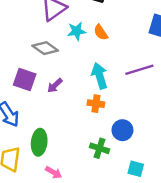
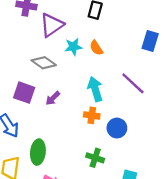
purple line: (139, 70) -> (133, 83), turned 60
blue circle: (122, 130) -> (117, 128), moved

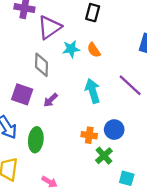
gray diamond: (44, 63) -> (41, 65), turned 55
orange cross: (92, 115) -> (89, 135), moved
green ellipse: (38, 152) -> (36, 140), moved
green cross: (95, 158) -> (104, 156), moved, turned 30

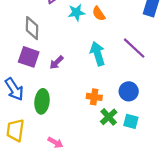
gray diamond: (41, 65) -> (32, 28), moved
blue circle: (114, 130) -> (129, 91), moved
cyan square: (127, 178) -> (131, 121), moved

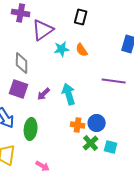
purple line: (134, 48) -> (114, 81), turned -35
cyan arrow: (98, 54) -> (69, 94), moved
blue circle: (129, 91) -> (97, 123), moved

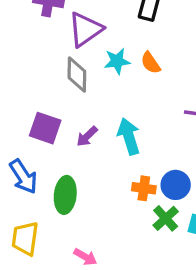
gray diamond: (22, 63) -> (77, 75), moved

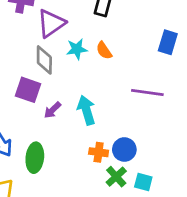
purple square: (45, 128) -> (28, 90), moved

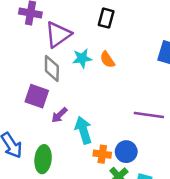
purple line: (147, 93) -> (149, 115), moved
cyan arrow: (86, 110) -> (83, 130), moved

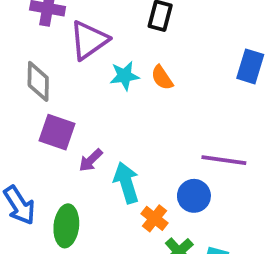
gray diamond: (52, 68) -> (38, 81), moved
blue circle: (126, 152) -> (194, 196), moved
orange cross: (102, 154) -> (155, 218), turned 30

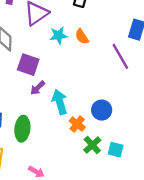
purple square: (57, 132) -> (28, 65), moved
purple line: (224, 160) -> (120, 56), moved, turned 52

